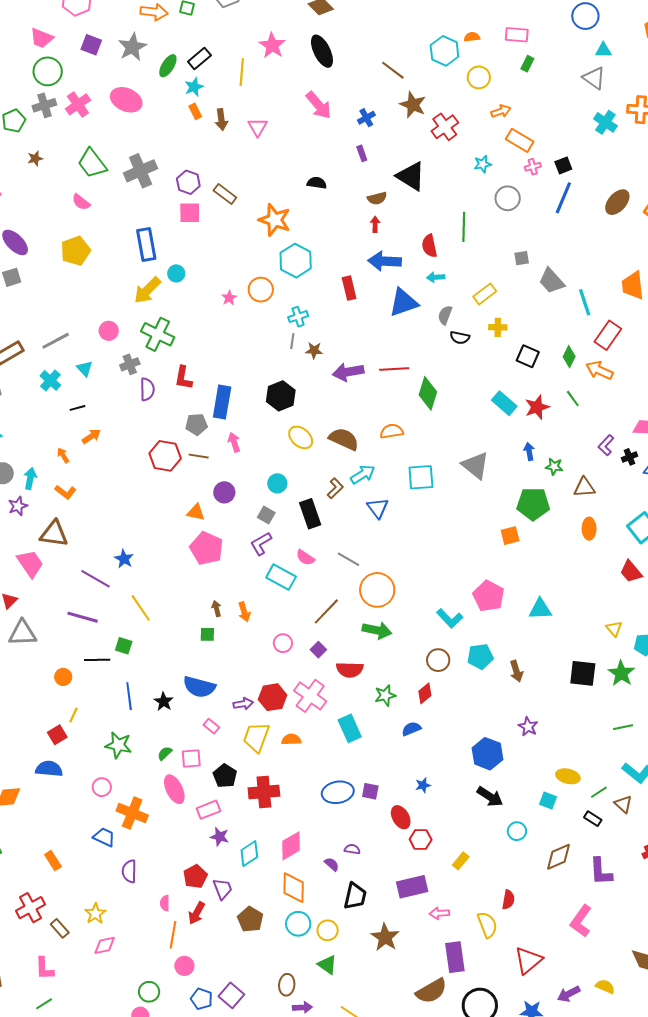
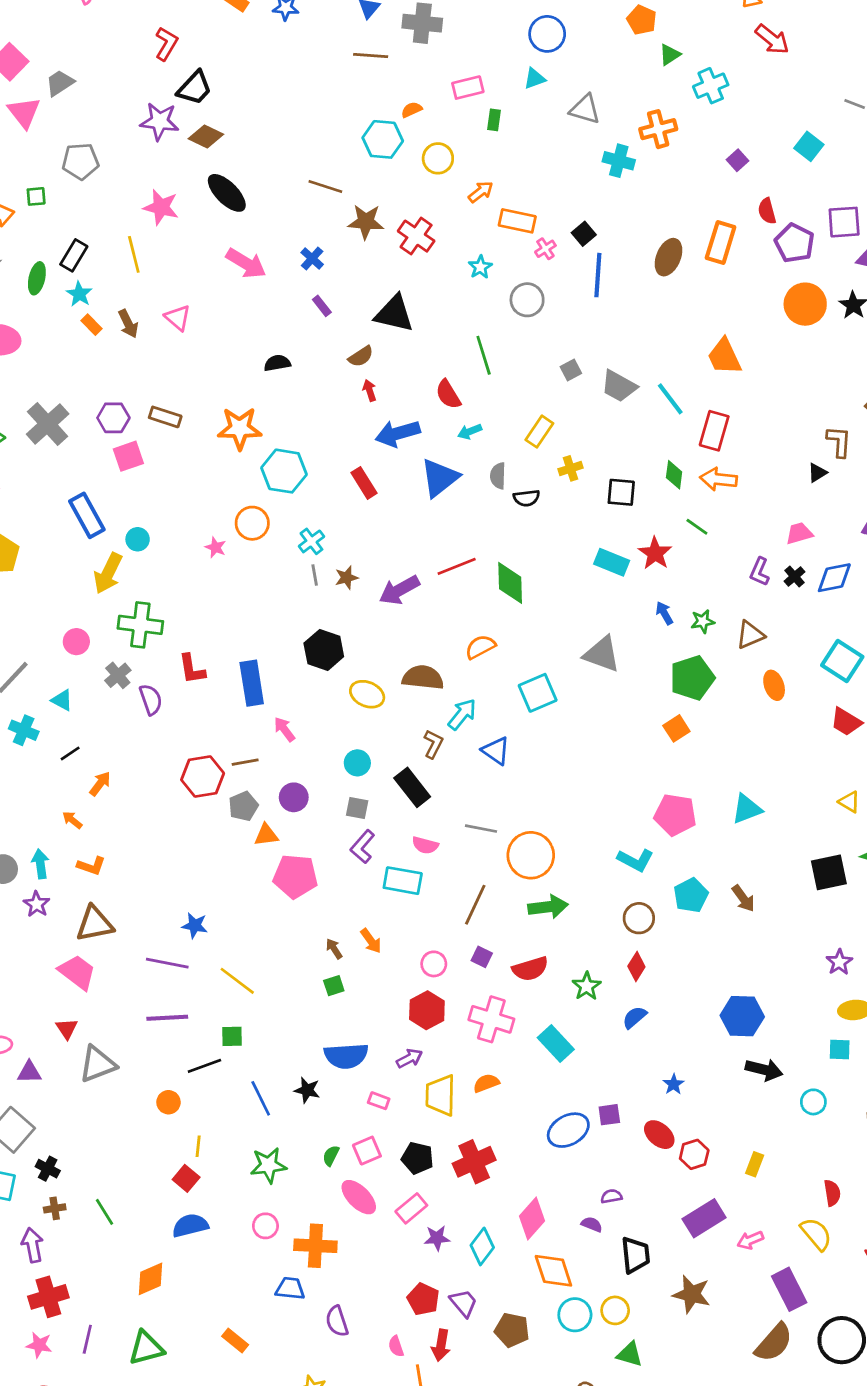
cyan triangle: (603, 50) -> (535, 79), moved
gray pentagon: (196, 424) -> (243, 806), moved
red hexagon: (273, 697) -> (427, 1010), moved
purple star: (528, 727) -> (839, 962), moved, turned 30

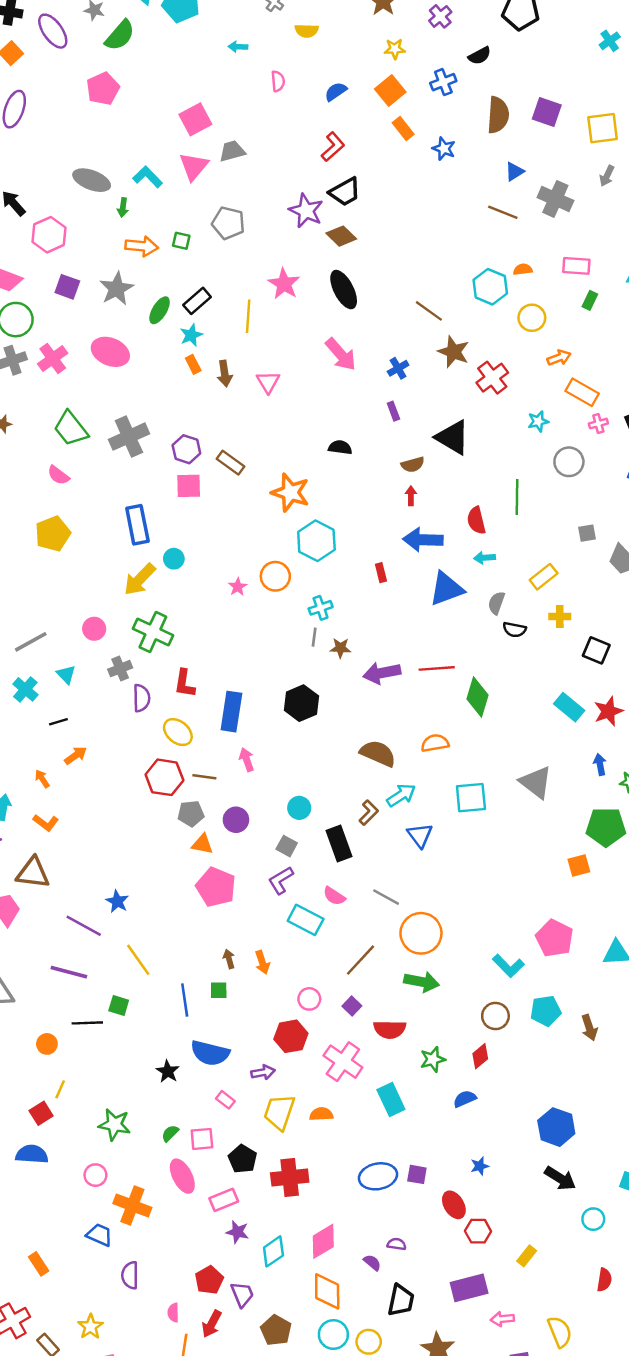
red rectangle: (364, 483) -> (381, 573), size x0.7
yellow ellipse: (367, 694) -> (178, 732), moved
blue line: (261, 1098) -> (185, 1000), moved
red semicircle: (832, 1193) -> (604, 1280), moved

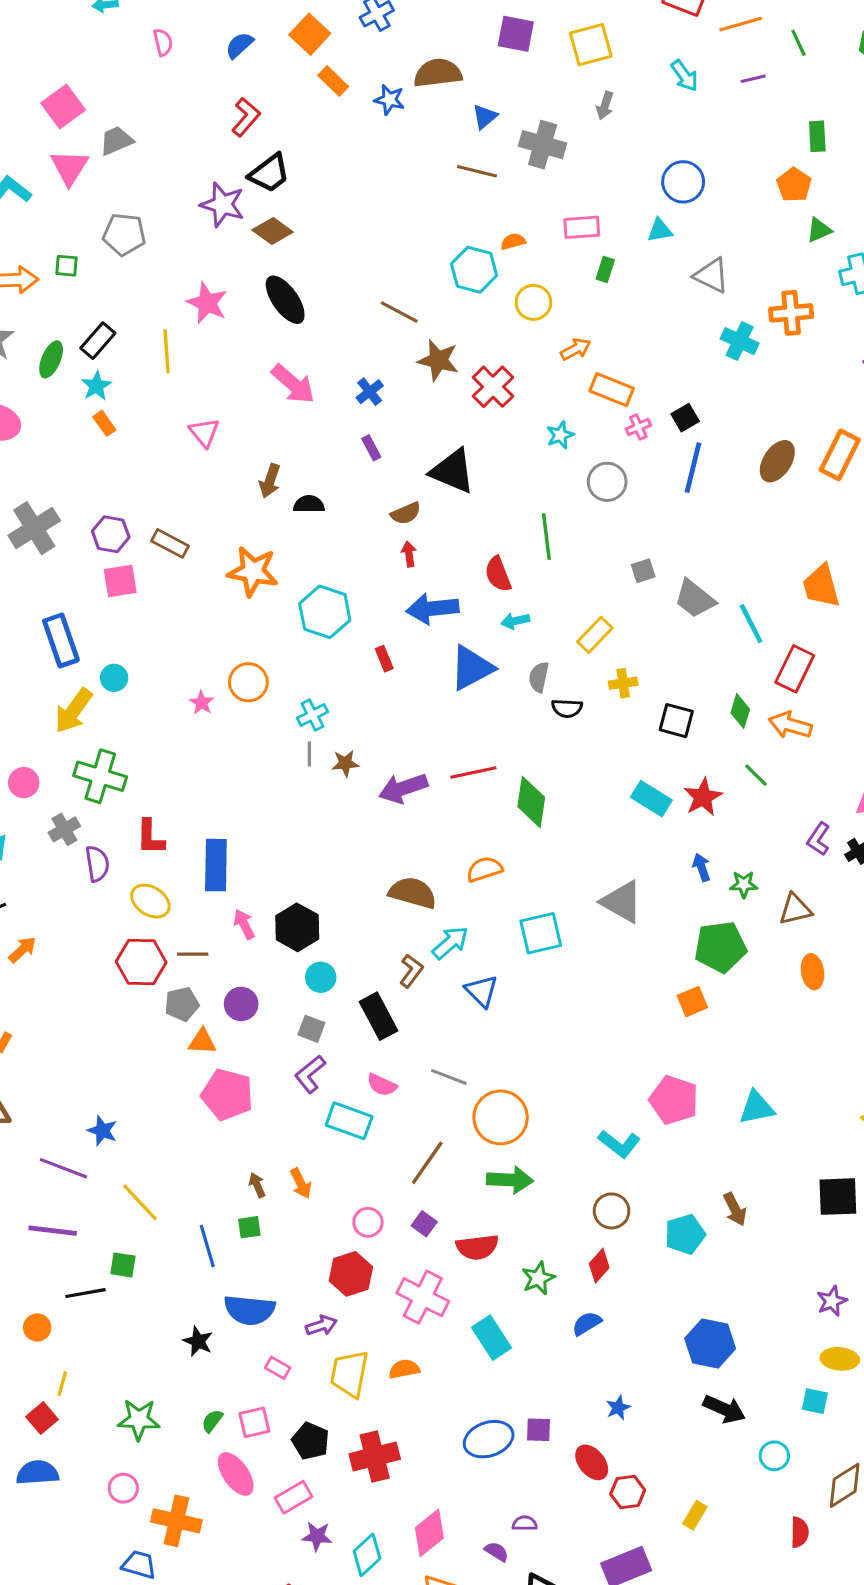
brown semicircle: (498, 115) -> (438, 73), moved, turned -93
brown arrow: (225, 374) -> (270, 481), moved, turned 35
cyan hexagon: (316, 541) -> (325, 612), moved
black hexagon: (301, 703) -> (297, 927), moved
cyan pentagon: (546, 1011) -> (685, 1234), moved

